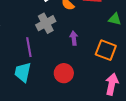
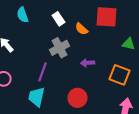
purple arrow: (74, 38) -> (88, 63), turned -88
purple line: (29, 47) -> (42, 72), turned 30

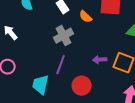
purple arrow: (88, 63) -> (100, 60), moved
purple line: (42, 72) -> (61, 65), moved

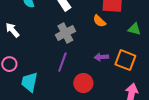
orange semicircle: (86, 17) -> (99, 21), moved
cyan trapezoid: (41, 85) -> (29, 82), moved

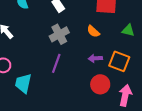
orange semicircle: (99, 21) -> (93, 31), moved
red circle: (83, 83) -> (100, 84), moved

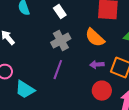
orange semicircle: (93, 31) -> (95, 38), size x1.5
cyan trapezoid: (23, 83) -> (25, 90), turned -70

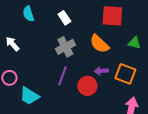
red circle: (102, 91) -> (87, 86), moved

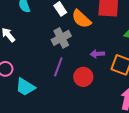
orange semicircle: (99, 44) -> (81, 19), moved
purple arrow: (101, 71) -> (97, 54), moved

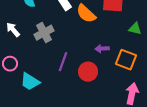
gray cross: (61, 38) -> (44, 33), moved

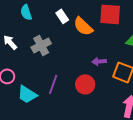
purple line: (63, 62) -> (53, 84), moved

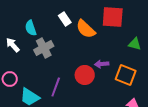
cyan semicircle: (26, 12) -> (31, 28), moved
red circle: (85, 84) -> (85, 75), moved

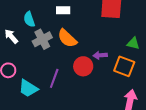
white rectangle: (65, 19) -> (63, 10), turned -56
orange semicircle: (86, 29) -> (67, 38), moved
green triangle: (135, 44) -> (133, 43), moved

